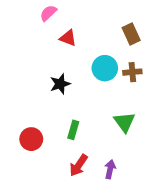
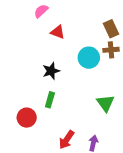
brown cross: (132, 72) -> (111, 50), moved
green rectangle: (73, 130) -> (50, 100), moved

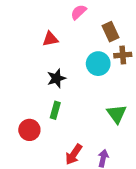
pink semicircle: (41, 11) -> (79, 12), moved
brown rectangle: (111, 29) -> (110, 32), moved
red triangle: (58, 32) -> (50, 39), moved, turned -32

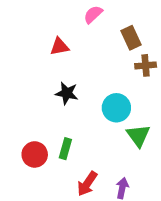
cyan circle: (98, 64) -> (116, 108), moved
black star: (56, 78) -> (67, 93), turned 30
green rectangle: (55, 110) -> (65, 149), moved

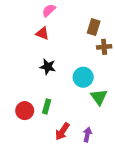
pink semicircle: (93, 14) -> (49, 10), moved
brown rectangle: (131, 38) -> (94, 27), turned 42
red triangle: (59, 46) -> (42, 33), turned 32

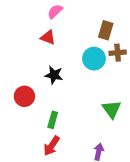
cyan circle: (83, 77) -> (94, 59), moved
red circle: (25, 111) -> (24, 96), moved
red arrow: (62, 131) -> (52, 146), moved

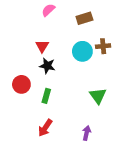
brown rectangle: (106, 30) -> (84, 18), moved, turned 56
red triangle: (48, 37) -> (42, 46), moved, turned 40
green rectangle: (53, 120) -> (46, 96), moved

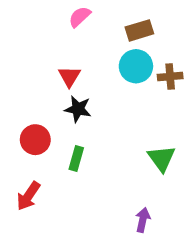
cyan circle: (82, 51) -> (136, 66), moved
red arrow: (45, 128) -> (28, 196), moved

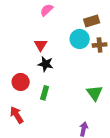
brown rectangle: (139, 30) -> (92, 21), moved
red arrow: (28, 196) -> (17, 115), turned 114

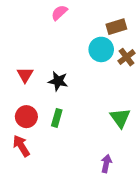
red triangle: (41, 45) -> (25, 75), moved
brown cross: (100, 45) -> (127, 57), turned -32
red circle: (21, 82) -> (26, 117), moved

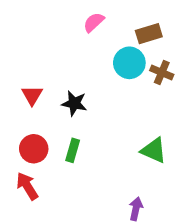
pink semicircle: (59, 13) -> (94, 22), moved
brown cross: (127, 57) -> (162, 73), turned -30
green triangle: (120, 118) -> (154, 150), turned -30

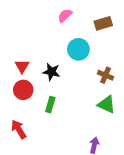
cyan circle: (129, 63) -> (78, 49), moved
brown cross: (162, 73) -> (105, 75), moved
red circle: (34, 149) -> (23, 90), moved

